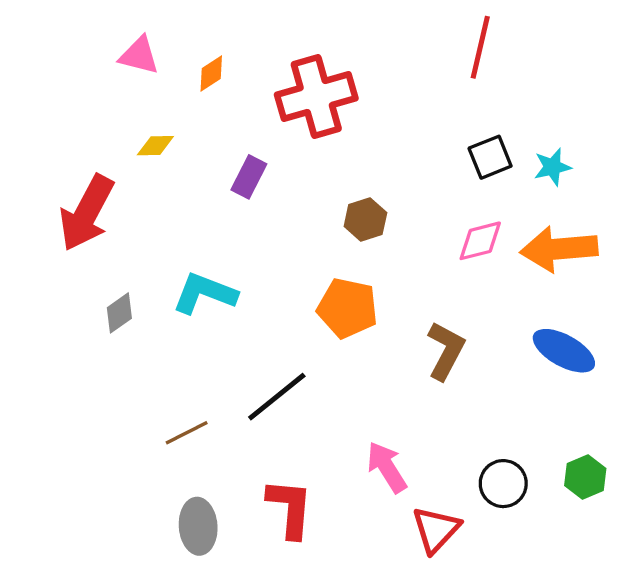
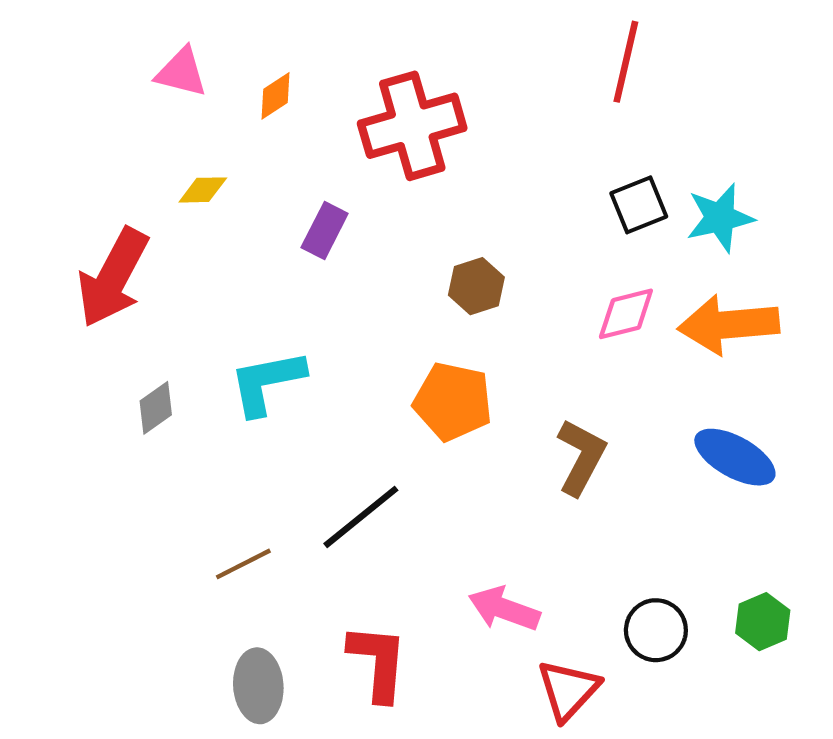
cyan star: (552, 167) -> (720, 218), size x1.4
cyan L-shape: (205, 293) -> (267, 382), turned -32
pink arrow: (387, 467) -> (504, 609), turned -38

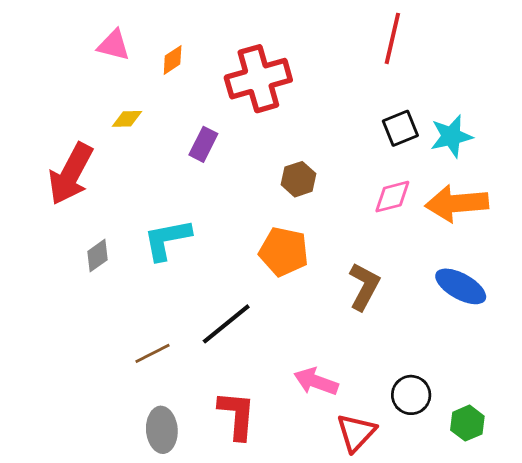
green hexagon: (763, 622) -> (467, 423), moved

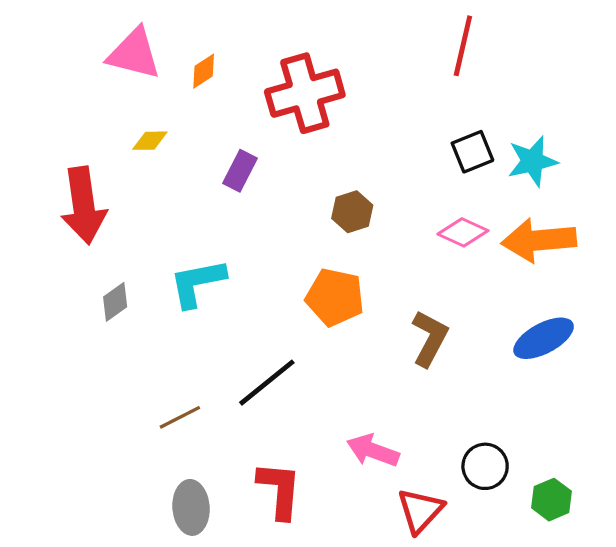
pink triangle: (114, 45) -> (134, 54), size x1.4
red arrow: (71, 174) -> (83, 205), turned -36
pink diamond: (392, 197) -> (463, 232), turned 39
blue ellipse: (461, 286) -> (544, 338), turned -57

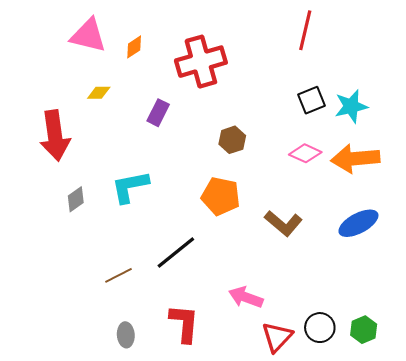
brown L-shape: (430, 338) -> (283, 223), turned 102
black circle: (485, 466) -> (320, 328), moved
gray ellipse: (191, 507) -> (126, 335), size x0.7

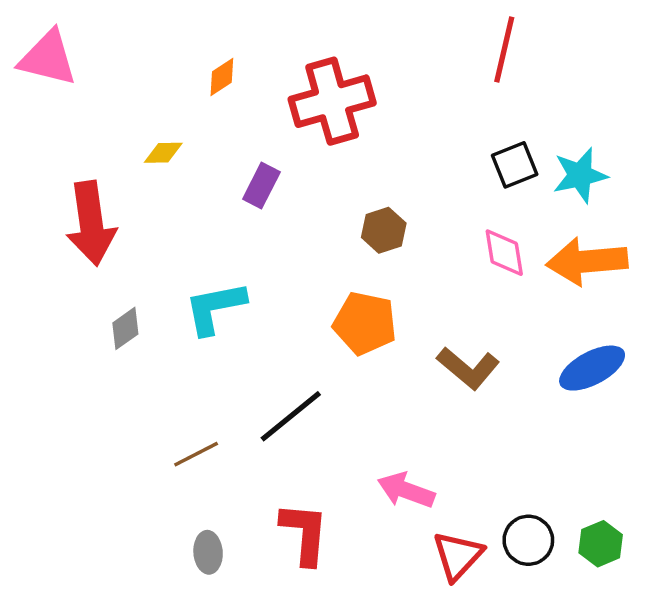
pink triangle: (88, 35) -> (48, 58), moved
pink diamond: (305, 153) -> (504, 253), turned 56

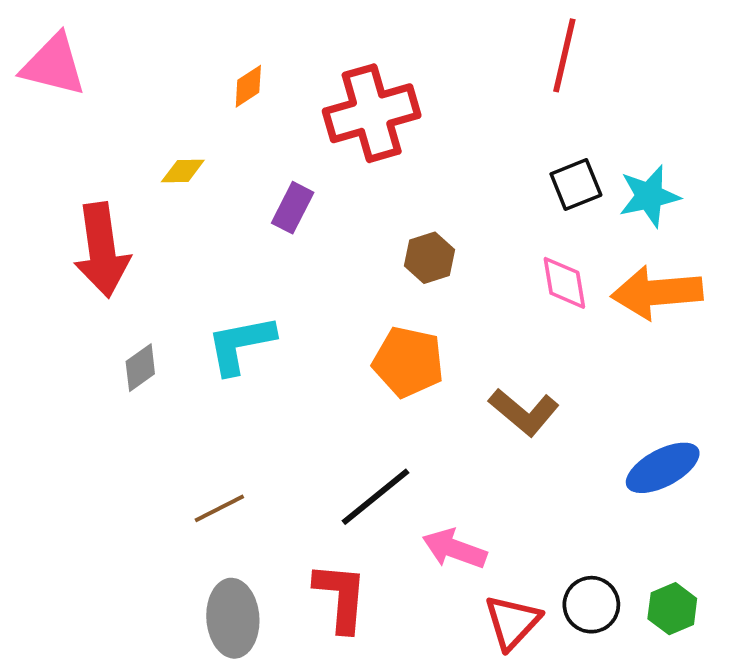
blue ellipse: (592, 368) -> (663, 468), moved
black line: (291, 416) -> (376, 497), moved
gray ellipse: (208, 552) -> (233, 618), size x1.6

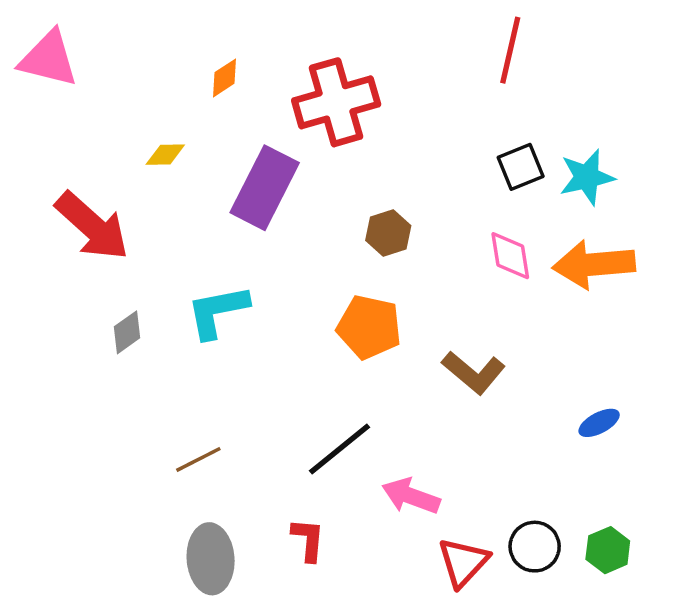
purple rectangle: (293, 208) -> (265, 188), size x1.8
red arrow: (102, 250) -> (92, 226), turned -40
blue ellipse: (663, 468) -> (599, 423), size x0.6
red L-shape: (341, 597) -> (308, 540), size x0.7

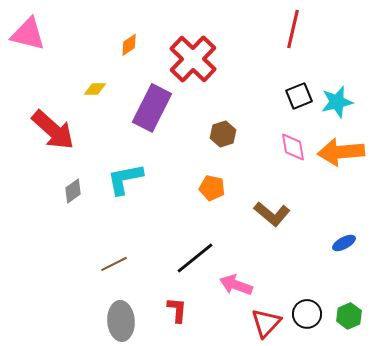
red cross: (336, 102) -> (193, 59), turned -30
orange pentagon: (369, 327) -> (212, 188), size x0.7

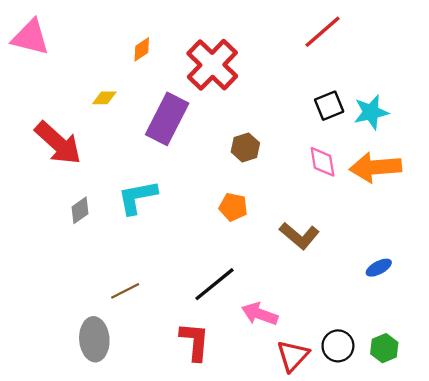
red line: (293, 29) -> (323, 32), turned 36
red L-shape: (177, 310) -> (195, 341), size x1.4
gray ellipse: (121, 321) -> (94, 339), moved

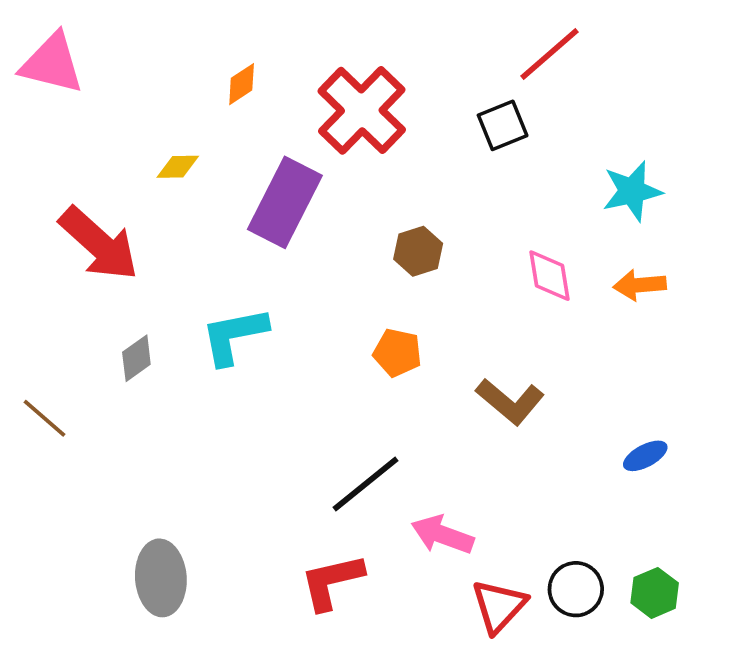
black square: (329, 106) -> (503, 125), moved
orange arrow: (375, 167) -> (640, 285), size x0.6
brown line: (125, 291) -> (44, 418), moved, turned 68
red L-shape: (195, 341) -> (332, 582), turned -108

